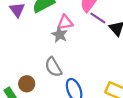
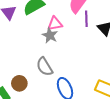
purple line: (98, 18) -> (86, 19), turned 56

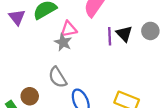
purple line: (86, 19) -> (110, 36), moved

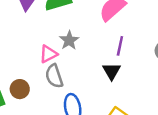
pink triangle: (69, 29) -> (48, 54), moved, turned -30
black triangle: (124, 34) -> (112, 71), moved

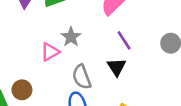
purple line: (120, 46) -> (124, 40), turned -42
gray semicircle: (54, 76) -> (82, 77), moved

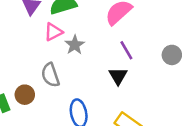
pink triangle: (50, 52) -> (53, 32), moved
gray semicircle: (82, 77) -> (50, 75), moved

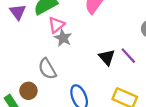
pink triangle: (53, 32) -> (56, 25), moved
purple line: (126, 50) -> (128, 56), moved

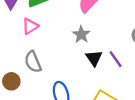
pink triangle: (56, 25) -> (30, 26), moved
gray star: (63, 38) -> (81, 34), moved

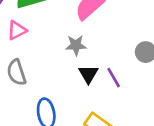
gray star: (81, 34) -> (76, 45), turned 30

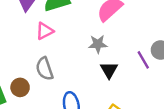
purple line: (114, 78) -> (143, 60), moved

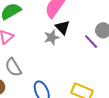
black triangle: (109, 70) -> (63, 27), moved

